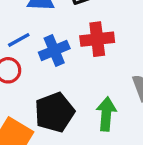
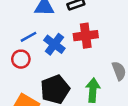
blue cross: (54, 50) -> (54, 44), turned -30

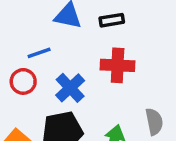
blue cross: (54, 44) -> (70, 88), moved

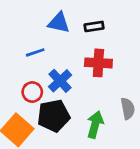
red circle: (23, 81) -> (32, 92), moved

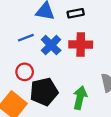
blue cross: (60, 81) -> (51, 45), moved

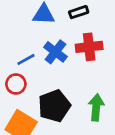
blue line: (26, 38) -> (26, 59), moved
red circle: (25, 72) -> (16, 84), moved

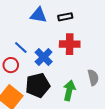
blue cross: (55, 52) -> (44, 57), moved
blue line: (26, 59) -> (21, 47), turned 64

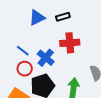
blue triangle: (38, 15) -> (37, 18), turned -30
red circle: (11, 65) -> (25, 69), moved

